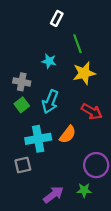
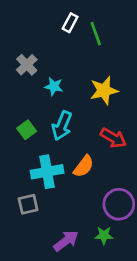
green line: (78, 44) -> (96, 34), moved
cyan star: (49, 61) -> (54, 86), moved
gray cross: (22, 82) -> (27, 65), moved, turned 35

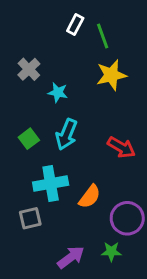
yellow star: (104, 90) -> (111, 75), moved
orange semicircle: (84, 166) -> (90, 197), moved

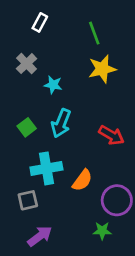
white rectangle: (75, 24) -> (40, 22), moved
purple arrow: (71, 257) -> (40, 236), moved

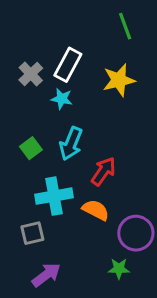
white rectangle: (40, 22) -> (68, 65), moved, size x1.5
green line: (94, 33) -> (125, 26), moved
red arrow: (111, 135) -> (103, 171), moved, turned -85
orange semicircle: (82, 180) -> (96, 210), turned -100

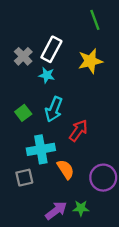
orange semicircle: (96, 210) -> (66, 169), moved, turned 30
green star: (119, 269) -> (81, 208), moved
purple arrow: (46, 275) -> (56, 211), moved

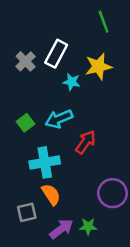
cyan star: (47, 75) -> (72, 82), moved
cyan arrow: (54, 109) -> (59, 119), turned 45
orange semicircle: (66, 169) -> (51, 194), moved
gray square: (24, 178) -> (27, 212), moved

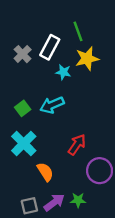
green line: (104, 22) -> (78, 31), moved
red arrow: (86, 142) -> (77, 145), moved
cyan cross: (45, 162) -> (24, 143), moved, turned -35
gray square: (27, 212) -> (29, 206), moved

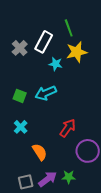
green square: (23, 108) -> (20, 96), turned -32
cyan cross: (24, 143) -> (21, 127), size x0.6

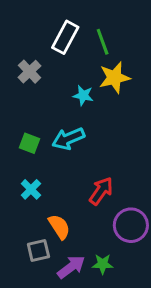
white rectangle: (44, 42) -> (65, 37), moved
gray square: (26, 182) -> (38, 251), moved

